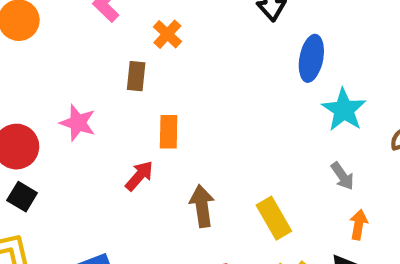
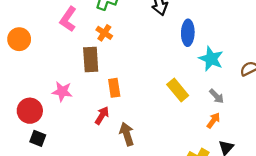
brown rectangle: (136, 76) -> (91, 60), size x1.5
brown arrow: (202, 206) -> (127, 134), moved
yellow rectangle: (274, 218) -> (178, 90), moved
orange arrow: (359, 225) -> (213, 120), moved, turned 35

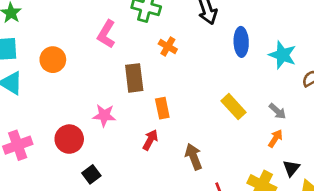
orange cross: (104, 33) -> (168, 47), moved
cyan star: (211, 59) -> (283, 55), moved
brown arrow: (127, 134) -> (194, 157), moved
black square: (38, 138) -> (91, 174), moved, turned 35

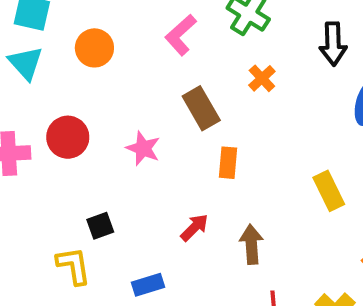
brown rectangle: (134, 78) -> (201, 108), turned -40
red circle: (69, 139) -> (68, 137), moved
red arrow: (150, 140) -> (194, 227), moved

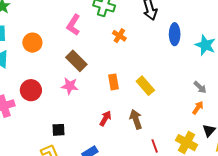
brown rectangle: (201, 108) -> (76, 61), moved
yellow rectangle: (329, 191) -> (145, 86), moved
black square: (100, 226) -> (59, 130), turned 32

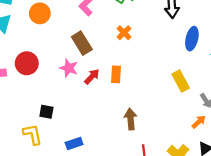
orange cross: (119, 36) -> (124, 33), moved
yellow rectangle: (145, 86) -> (181, 81), moved
red arrow: (105, 118) -> (92, 77), moved

